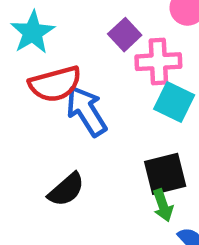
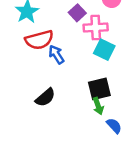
blue arrow: (86, 111) -> (56, 55), size x0.7

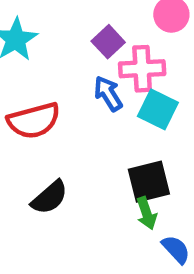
red semicircle: (39, 40) -> (34, 121), moved
blue arrow: (56, 55) -> (108, 94), moved

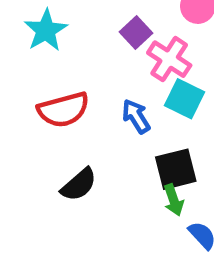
pink cross: (142, 69) -> (169, 59), turned 36
blue arrow: (108, 94) -> (136, 116), moved

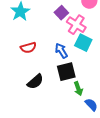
red semicircle: (63, 110) -> (28, 48), size x0.7
black square: (176, 169) -> (66, 72), moved

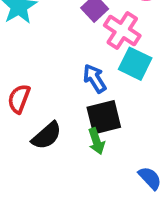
red semicircle: (28, 48) -> (19, 99), moved, turned 126
green arrow: (78, 89) -> (96, 141), moved

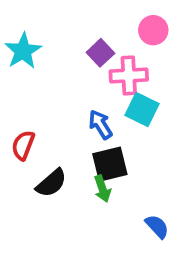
pink cross: (122, 30) -> (129, 75), turned -36

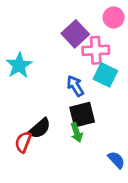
cyan star: (23, 51) -> (19, 65), moved
purple square: (100, 53) -> (75, 34), size x1.4
red semicircle: (23, 145) -> (23, 142), moved

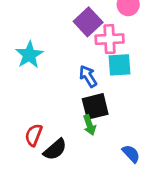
cyan square: (105, 75) -> (120, 65), turned -30
black semicircle: (40, 128) -> (55, 149), moved

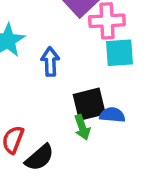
blue arrow: (88, 76) -> (50, 62), moved, turned 30
blue semicircle: (131, 154) -> (112, 115), moved, turned -42

